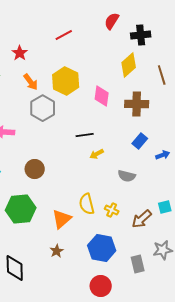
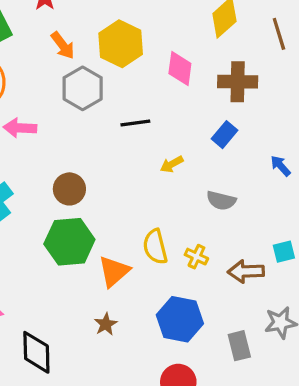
black line: (85, 135) -> (135, 123), moved
blue rectangle: (140, 141) -> (224, 135), moved
blue arrow: (163, 155) -> (281, 166), turned -112
green hexagon: (21, 209) -> (69, 242), moved
brown arrow: (142, 219) -> (246, 271), turned 40

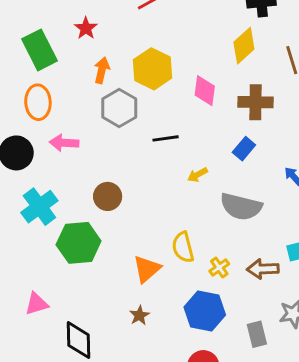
orange arrow: (63, 45) -> (102, 70), turned -130
gray semicircle: (221, 201) -> (241, 207), size x1.6
green hexagon: (69, 242) -> (79, 243), moved
yellow cross: (196, 257) -> (219, 268), moved, turned 30

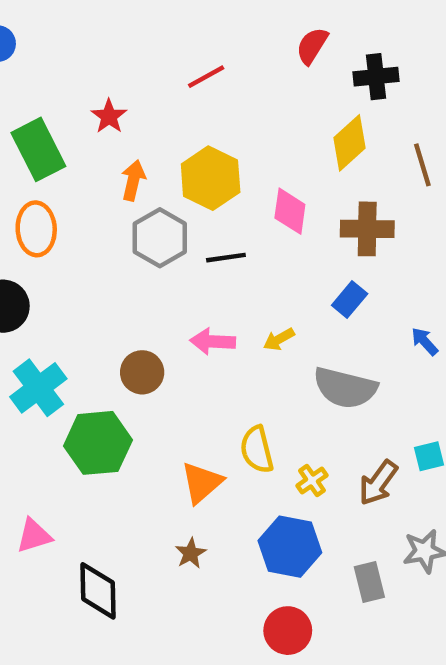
black line: (166, 138) -> (226, 258), moved
pink arrow: (64, 143) -> (213, 341), moved
brown arrow: (263, 269) -> (378, 483), turned -52

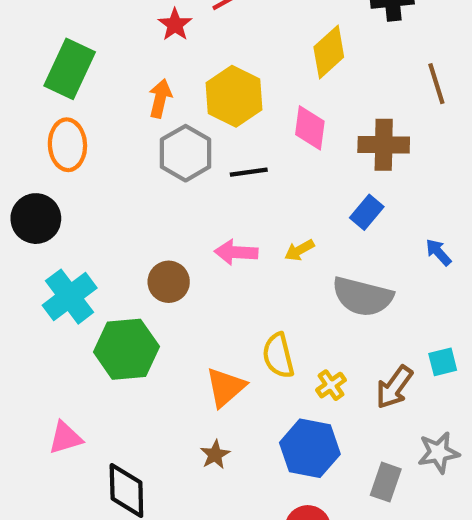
red star: (109, 116) -> (175, 25), moved
yellow diamond: (350, 143) -> (329, 52), moved
green rectangle: (38, 149) -> (70, 69), turned 52
gray rectangle: (369, 582) -> (386, 482), turned 33

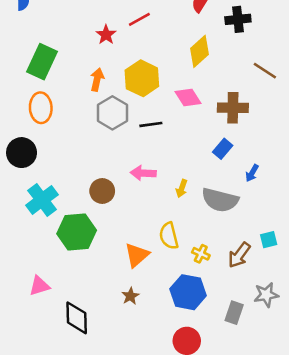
brown line: (436, 84) -> (265, 71), turned -40
pink diamond: (310, 128) -> (188, 98), turned -40
yellow arrow: (299, 250) -> (182, 188), moved, turned -42
blue arrow: (438, 252) -> (252, 173), moved, turned -108
yellow cross: (331, 385) -> (201, 254), turned -30

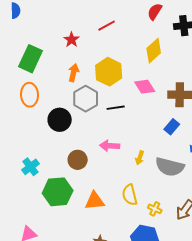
red star: (106, 35) -> (72, 40), moved
black circle: (22, 153) -> (60, 120), moved
cyan cross: (42, 200) -> (31, 167), size x0.7
orange triangle: (137, 255) -> (95, 201), moved, turned 35

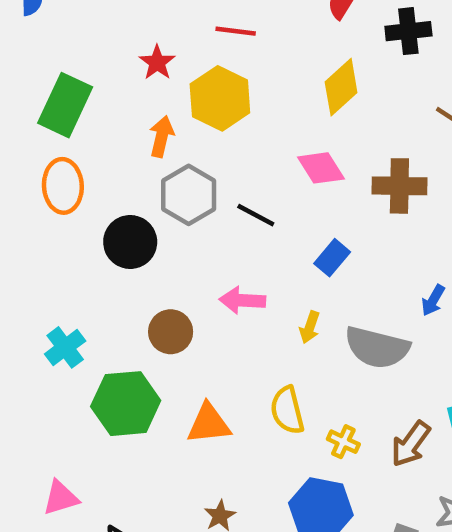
red line: (107, 26) -> (236, 31), turned 36
yellow hexagon: (109, 72) -> (220, 98), moved
black line: (116, 108) -> (256, 215), turned 36
blue rectangle: (172, 127) -> (332, 258), moved

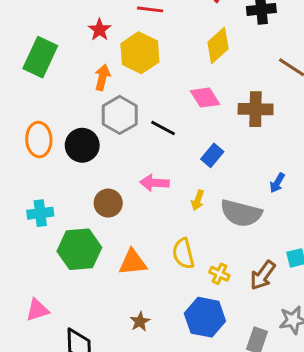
orange ellipse: (63, 186) -> (39, 139), moved
cyan cross: (65, 347) -> (40, 213), turned 30

